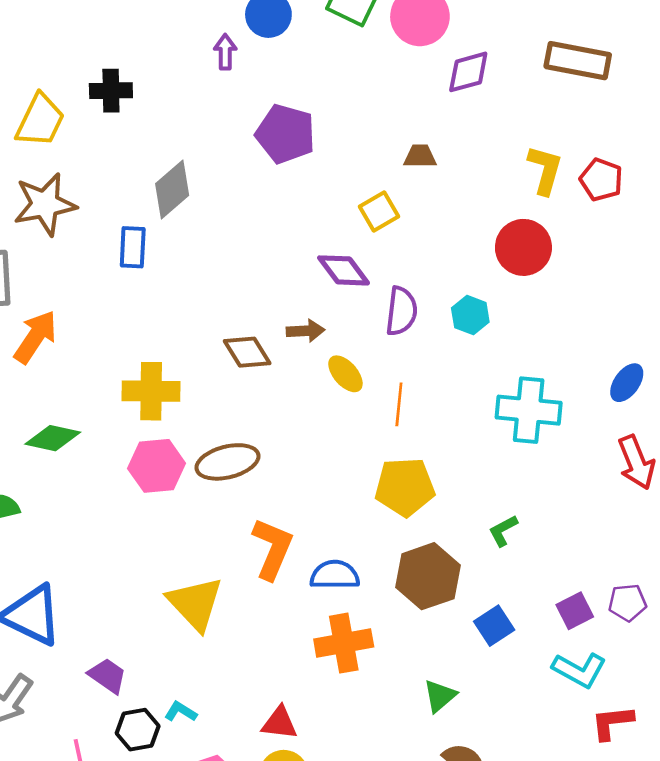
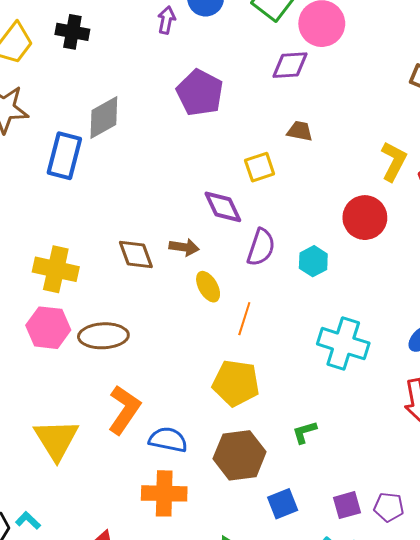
purple diamond: (468, 72) -> (290, 65), moved
blue rectangle: (133, 247) -> (64, 156), size x1.4

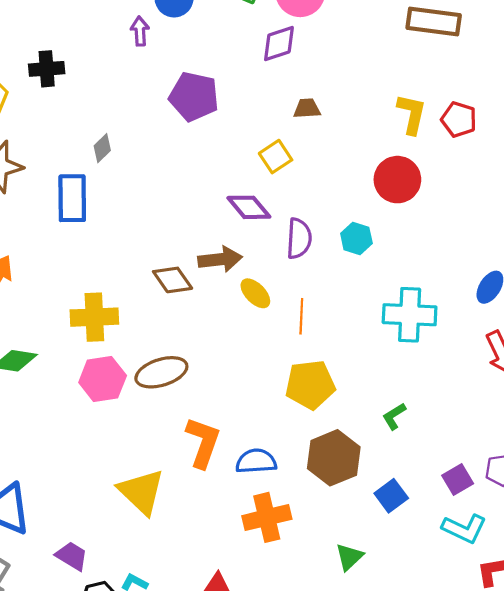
gray diamond: (104, 117) -> (102, 148), size x0.6
brown arrow: (184, 247) -> (220, 259), size x1.4

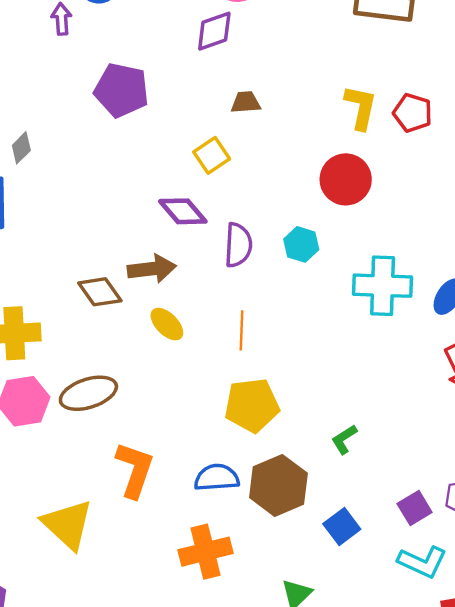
yellow ellipse: (255, 293) -> (167, 324), moved
cyan cross: (410, 315) -> (383, 286), moved
blue semicircle: (256, 461) -> (217, 478), moved

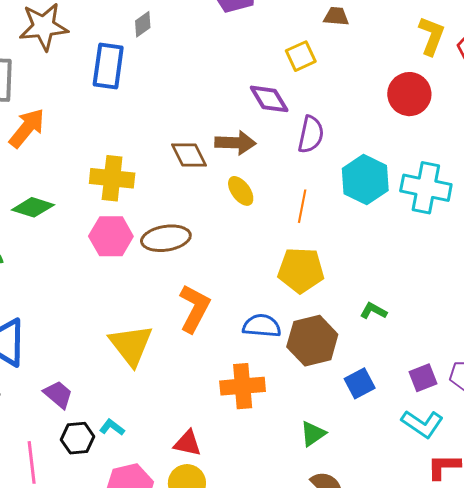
cyan hexagon: (301, 244) -> (365, 180), moved, size x1.6
green L-shape: (344, 439) -> (373, 311), turned 52

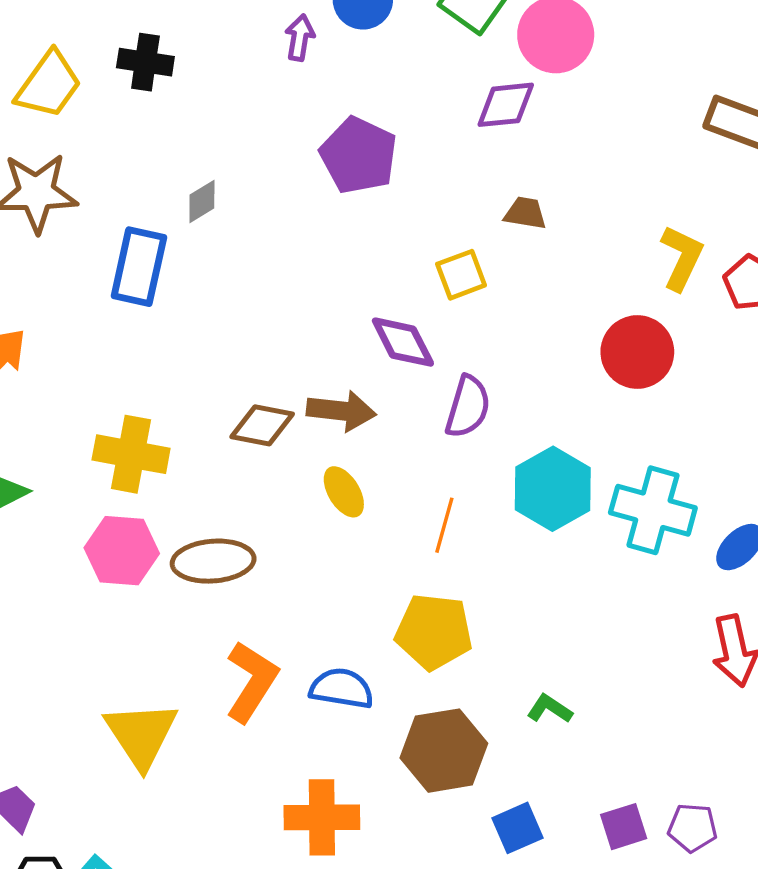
brown diamond: (189, 155) -> (262, 425), turned -57
blue semicircle: (262, 326) -> (342, 688), moved

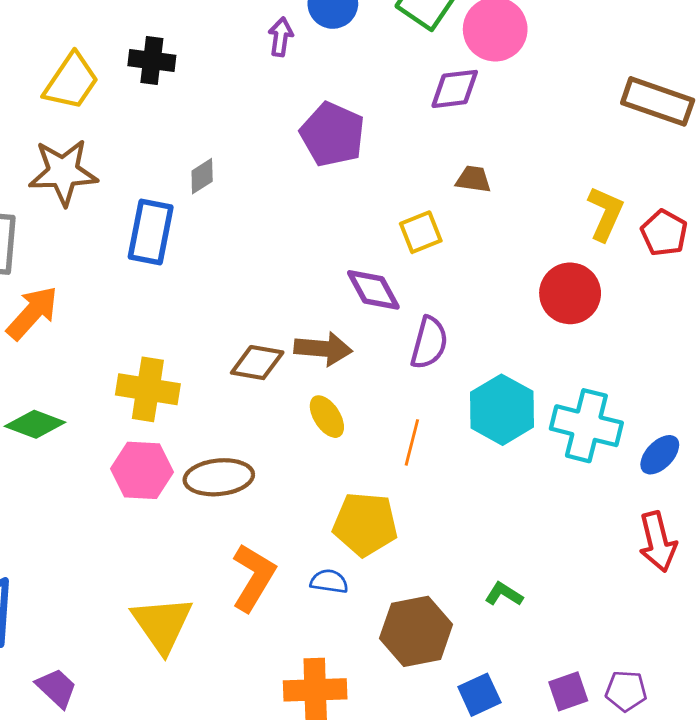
yellow pentagon: (434, 632) -> (365, 524), moved
blue semicircle: (342, 688) -> (329, 581), size x0.7

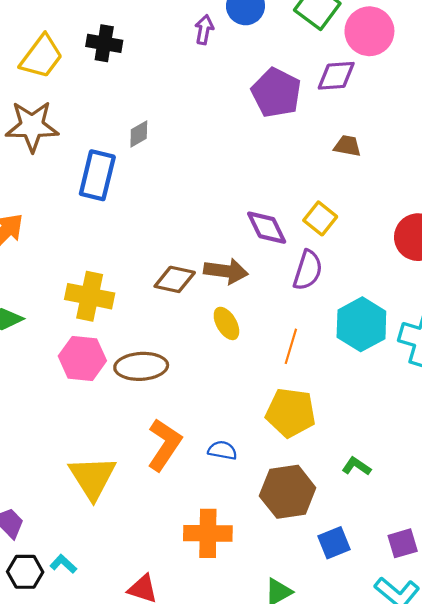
purple pentagon: (332, 134) -> (276, 93), moved
yellow square: (421, 232) -> (320, 218), moved, turned -32
yellow pentagon: (365, 524) -> (291, 413), moved

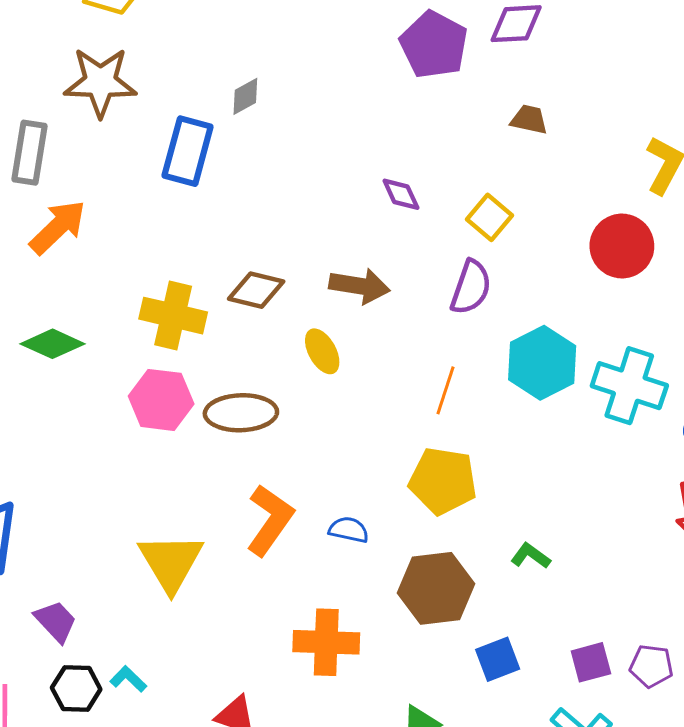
purple diamond: (267, 228) -> (401, 194), moved, size x0.7
brown diamond: (175, 279) -> (256, 290), moved
yellow ellipse: (226, 323) -> (322, 351), moved

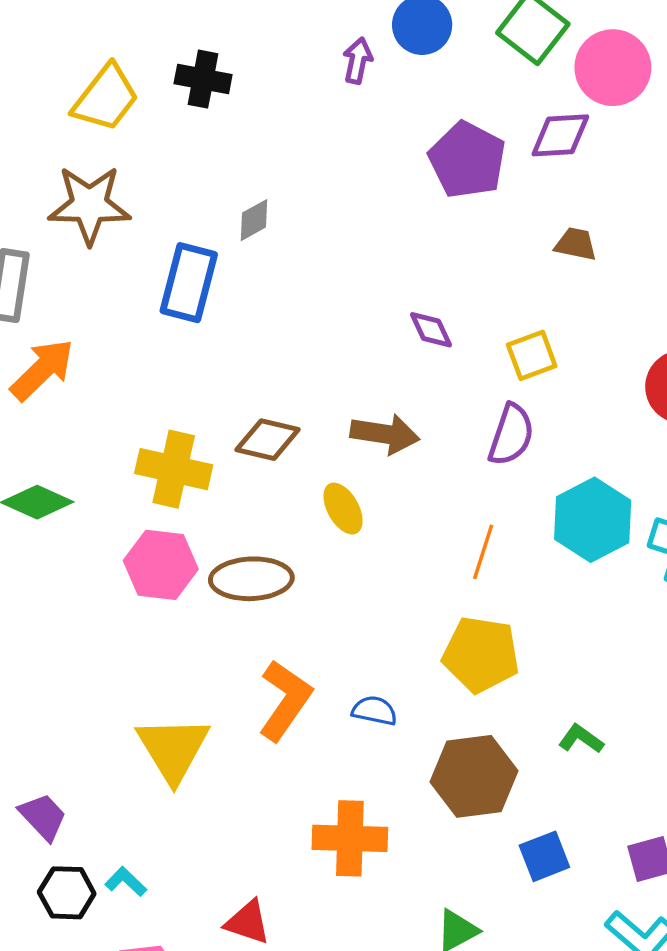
yellow square: (490, 217) -> (532, 355), turned 30

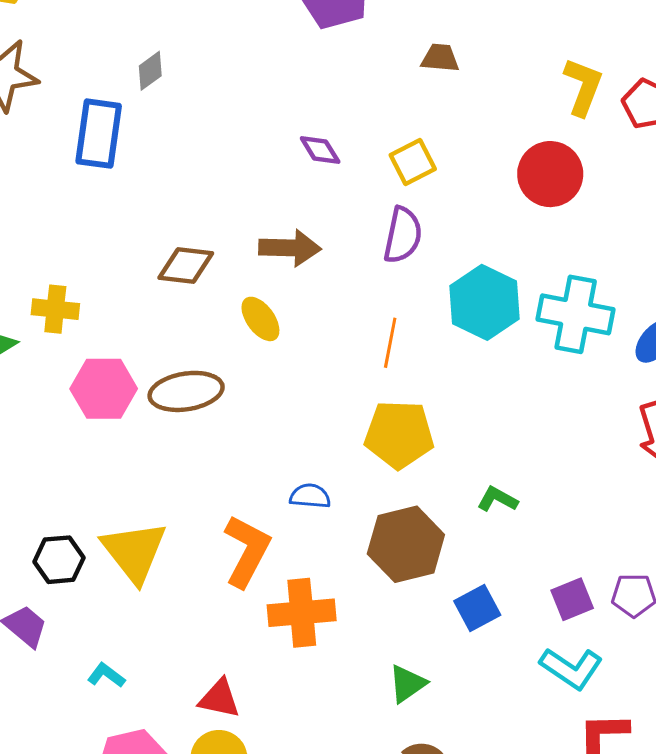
yellow cross: (174, 469) -> (55, 309), moved, size x0.7
orange L-shape: (285, 700) -> (247, 551), moved
black hexagon: (67, 893) -> (59, 560), moved

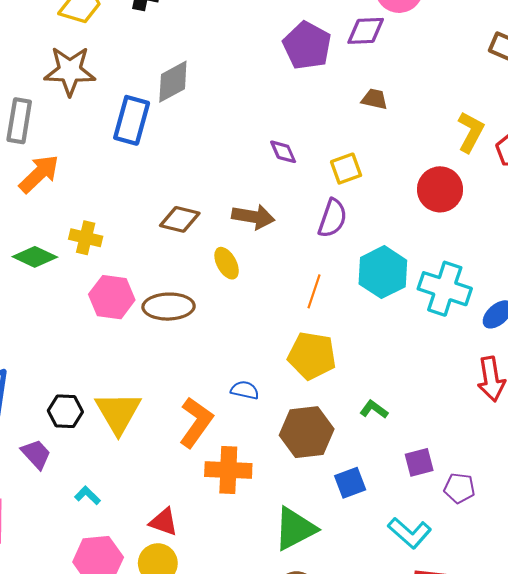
gray diamond: (150, 71) -> (173, 82), size x1.6
purple square: (572, 599) -> (419, 462), moved
green triangle: (407, 684) -> (295, 529), size x1.6

